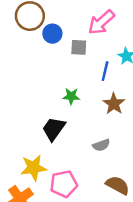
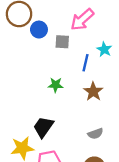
black trapezoid: (54, 129) -> (43, 127), moved
gray semicircle: (101, 145) -> (95, 134), moved

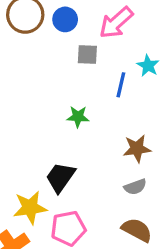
blue circle: (39, 30) -> (65, 19), moved
brown star: (93, 92) -> (137, 149), moved, turned 30

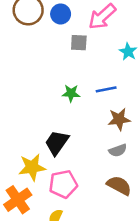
blue line: (121, 85) -> (106, 89), moved, turned 66

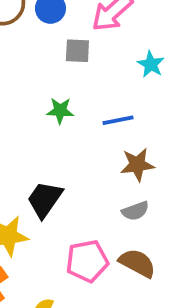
green star: (71, 93) -> (60, 111), moved
pink pentagon: (63, 184) -> (87, 261), moved

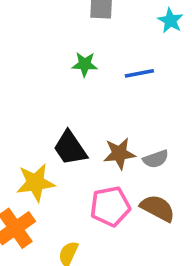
brown star: (137, 165) -> (119, 154), moved
black trapezoid: (45, 199) -> (70, 148), turned -69

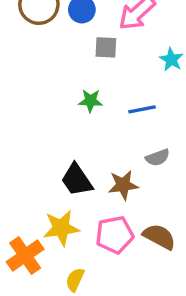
gray semicircle: (156, 159) -> (158, 157), moved
yellow star: (36, 183) -> (61, 228), moved

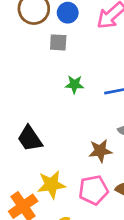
gray square: (106, 47) -> (58, 42), moved
black trapezoid: (77, 180) -> (30, 139), moved

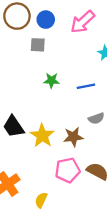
yellow star: (51, 185) -> (42, 136), moved, turned -30

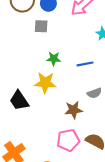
yellow star: (42, 136) -> (45, 83), moved, turned -30

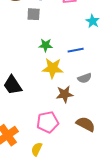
yellow star: (45, 83) -> (53, 68), moved
pink pentagon: (68, 140) -> (48, 122), moved

